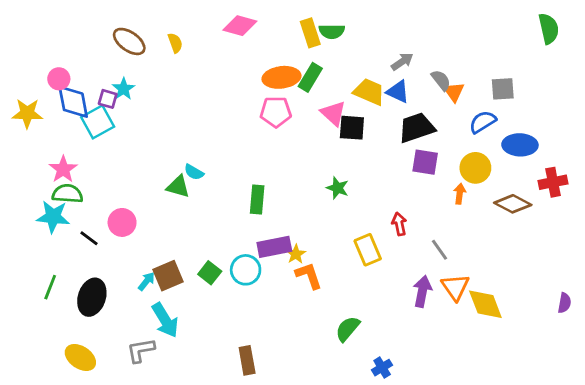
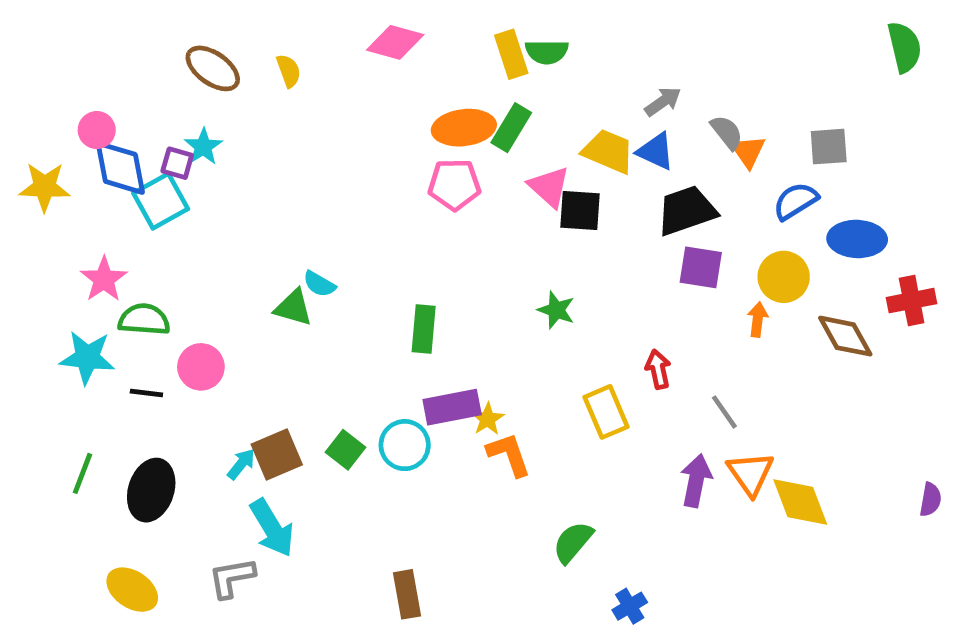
green semicircle: (67, 194) -> (144, 320), moved
brown diamond: (513, 204) -> (845, 336), turned 33
black line: (89, 238) -> (146, 393), turned -30

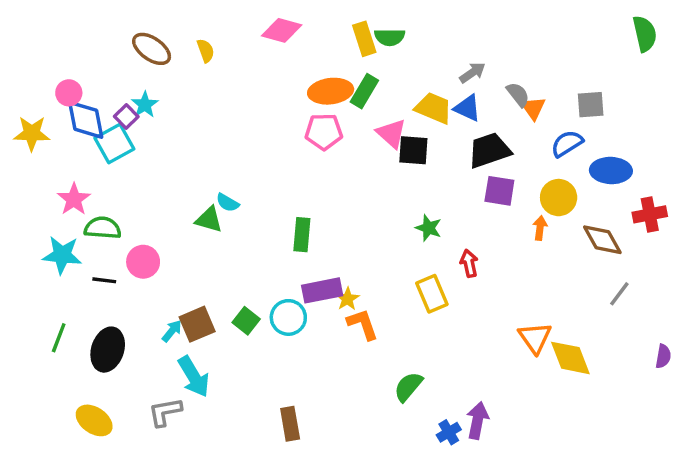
purple square: (177, 163) -> (126, 116), turned 30
green star: (556, 310) -> (429, 228), moved
gray line: (724, 412) -> (619, 294), moved, turned 72
purple arrow: (696, 481) -> (477, 420), moved

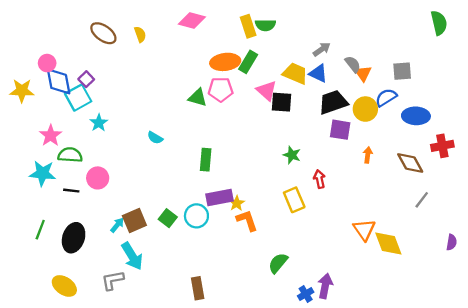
cyan star: (145, 105) -> (99, 123), moved
yellow circle: (559, 198) -> (365, 109), moved
green triangle: (209, 219) -> (198, 98), moved

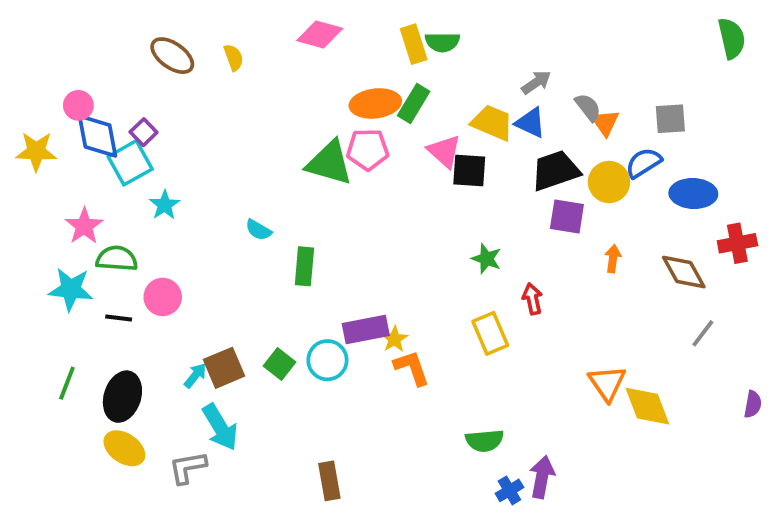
green triangle: (198, 98) -> (329, 163), size x1.5
green rectangle: (206, 160) -> (304, 266), moved
green semicircle: (278, 263) -> (485, 441), moved, turned -135
yellow ellipse: (64, 286) -> (124, 448), moved

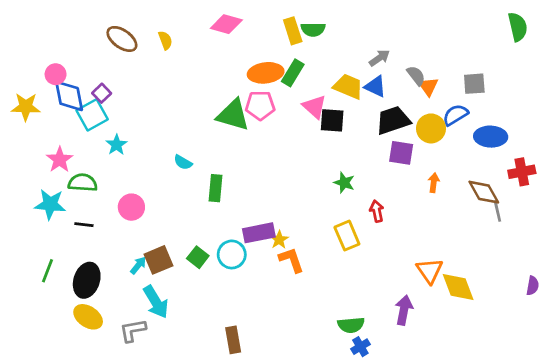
pink circle: (163, 297) -> (131, 207), moved
gray line: (703, 333) -> (497, 211), moved, turned -50
green semicircle: (485, 441) -> (351, 325), moved
purple arrow: (542, 477) -> (404, 310), moved

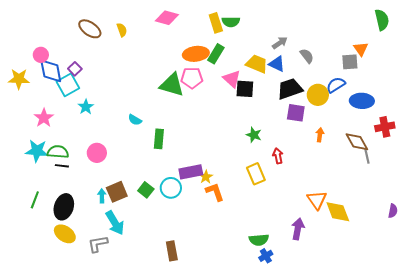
orange triangle: (428, 86) -> (361, 49), moved
green semicircle: (83, 183) -> (58, 152), moved
cyan arrow: (138, 265) -> (102, 196), turned -40

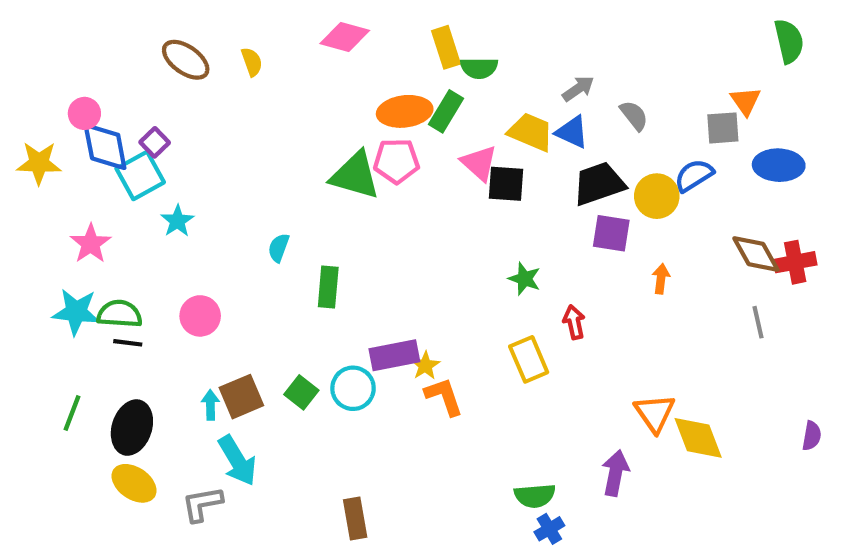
green semicircle: (231, 22) -> (479, 68), moved
blue ellipse: (362, 101) -> (779, 165), moved
cyan semicircle: (135, 120) -> (279, 248), turned 80
brown diamond: (357, 142) -> (756, 254), moved

